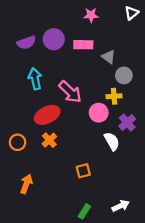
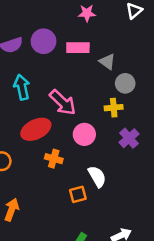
pink circle: (99, 113) -> (84, 134), moved
orange cross: (49, 140) -> (54, 159), moved, turned -32
white semicircle: (112, 141) -> (97, 176), moved

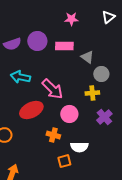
cyan arrow: (22, 87) -> (20, 77), turned -66
orange cross: (54, 159) -> (53, 135), moved
white semicircle: (97, 176) -> (79, 147), turned 120

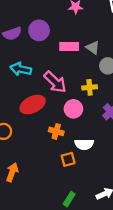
pink rectangle: (64, 46) -> (69, 47), moved
yellow cross: (92, 93) -> (90, 87), moved

